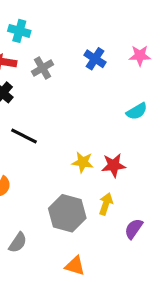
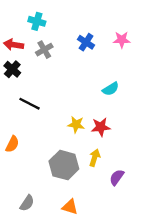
cyan cross: (19, 31) -> (37, 21), moved
cyan semicircle: (137, 111) -> (111, 89), moved
gray semicircle: (18, 243) -> (27, 203), moved

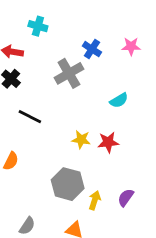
gray cross: (44, 50) -> (69, 73), moved, size x1.5
yellow arrow: (95, 158) -> (95, 200), moved

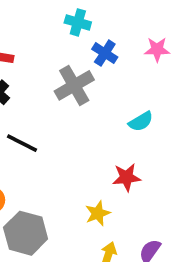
cyan cross: (38, 26) -> (78, 22), moved
yellow star: (81, 140) -> (98, 213), moved, turned -30
gray hexagon: (68, 184) -> (26, 233), moved

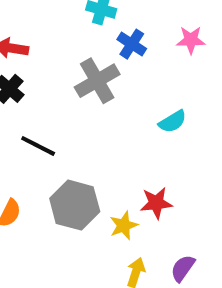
red star: (126, 177) -> (156, 203), moved
gray hexagon: (26, 233) -> (75, 205), moved

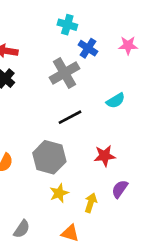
black line: (38, 146) -> (70, 117), moved, turned -55
yellow star: (124, 225) -> (59, 193), moved
purple semicircle: (183, 268) -> (120, 189), moved

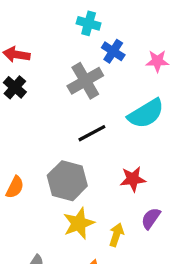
pink star: (128, 45) -> (157, 61), moved
cyan semicircle: (116, 101) -> (146, 114), size x1.6
yellow star: (59, 193) -> (79, 223), size x1.4

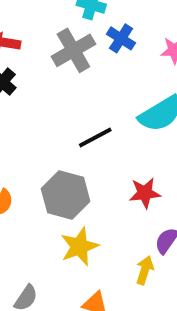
gray cross: (85, 81) -> (73, 50), moved
yellow arrow: (116, 235) -> (145, 270), moved

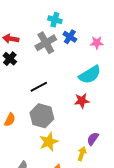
black line: (95, 138) -> (39, 87), moved
red star: (145, 193) -> (82, 101), moved

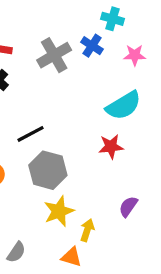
cyan cross: (55, 20) -> (112, 19), moved
black line: (39, 87) -> (30, 134), moved
yellow arrow: (82, 154) -> (87, 230), moved

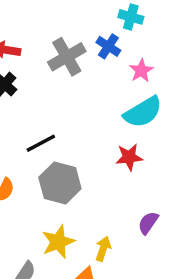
pink star: (135, 55) -> (141, 71), moved, turned -30
yellow star: (59, 211) -> (58, 242), moved

